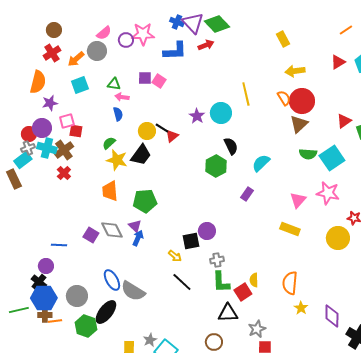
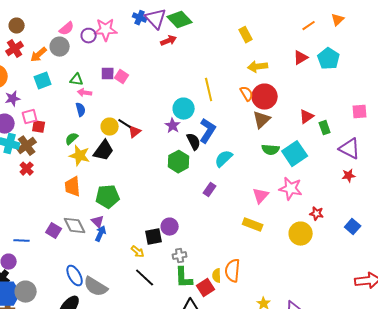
blue L-shape: (175, 51) -> (208, 131), moved, turned -55
purple star: (197, 116) -> (173, 126), moved
orange semicircle: (290, 283) -> (233, 271), moved
gray circle: (77, 296) -> (26, 292), moved

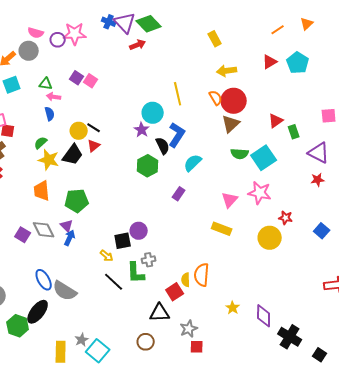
pink semicircle: (67, 29) -> (36, 33), turned 56
purple square: (108, 74) -> (77, 78), turned 32
red triangle: (135, 132) -> (94, 146), moved
green L-shape: (184, 278) -> (136, 273), moved

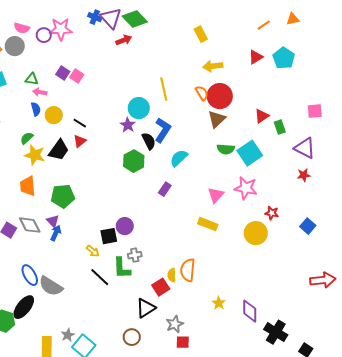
orange triangle: (307, 24) -> (293, 19), turned 32
yellow circle: (79, 131) -> (54, 115), moved
black triangle: (160, 313) -> (146, 308), turned -30

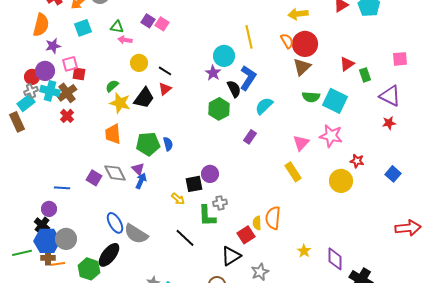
blue semicircle: (36, 109) -> (168, 144), moved
cyan square: (250, 153) -> (335, 101), turned -30
yellow rectangle: (208, 224) -> (293, 172), turned 36
black line: (100, 277) -> (185, 238), moved

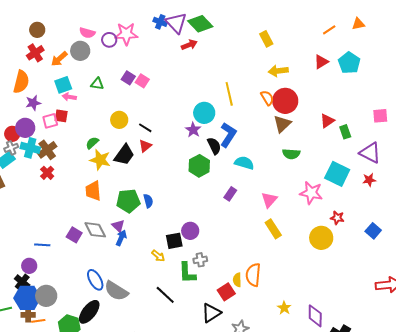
pink arrow: (125, 40) -> (69, 97), moved
red square: (79, 74) -> (61, 116), moved
cyan square: (335, 101) -> (337, 174), moved
cyan semicircle: (264, 106) -> (244, 163), turned 60
pink triangle: (301, 143) -> (269, 200), moved

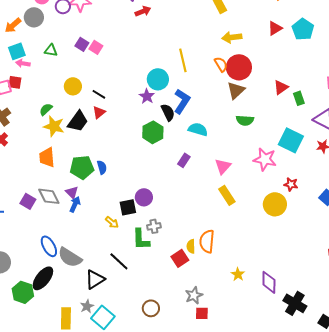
black triangle: (211, 313) -> (95, 279), moved

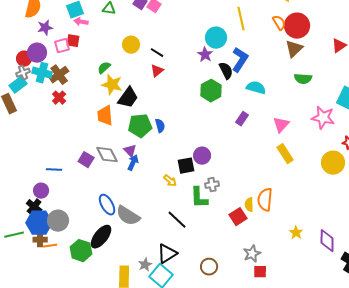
black trapezoid: (78, 121) -> (128, 98), moved
black triangle: (95, 279) -> (167, 254), moved

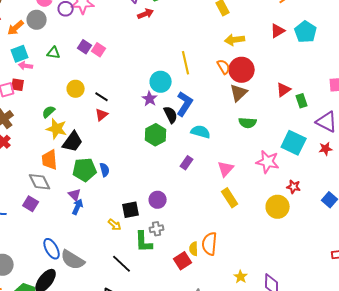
gray diamond: (107, 155) -> (40, 182), moved
purple circle: (202, 156) -> (158, 200), moved

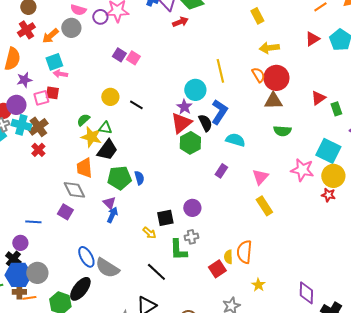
green triangle: (54, 53) -> (105, 128), moved
brown triangle: (239, 93) -> (273, 101), turned 42
red triangle: (102, 115) -> (181, 123), moved, size x1.6
yellow circle: (278, 207) -> (333, 176), moved
yellow star: (241, 277) -> (258, 285), moved

